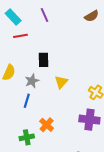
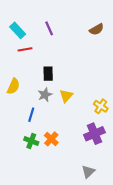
gray star: (32, 81) -> (45, 95), moved
purple cross: (89, 120) -> (94, 134), turned -30
green cross: (27, 137) -> (31, 141), moved, turned 32

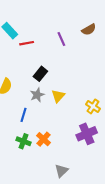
purple line: (49, 28) -> (61, 39), moved
red line: (25, 49) -> (27, 43), moved
black rectangle: (48, 74) -> (40, 74), turned 40
gray triangle: (88, 172) -> (61, 171), moved

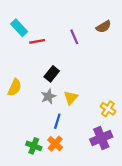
blue line: (23, 115) -> (57, 121), moved

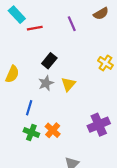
yellow cross: (108, 109) -> (105, 63), moved
blue line: (57, 121) -> (29, 108), moved

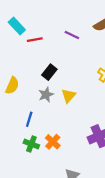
purple line: (72, 24) -> (72, 35), turned -40

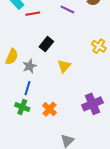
gray star: (46, 95) -> (30, 66), moved
green cross: (31, 144) -> (22, 107), moved

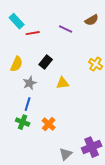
yellow semicircle: (12, 57) -> (17, 64), moved
yellow triangle: (64, 66) -> (63, 83), turned 40
purple cross: (92, 104) -> (92, 147), moved

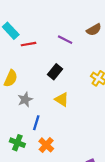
black rectangle: (46, 62) -> (55, 72), moved
yellow triangle: (63, 83) -> (62, 99), turned 40
blue line: (28, 104) -> (36, 123), moved

